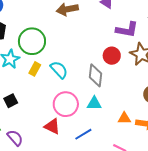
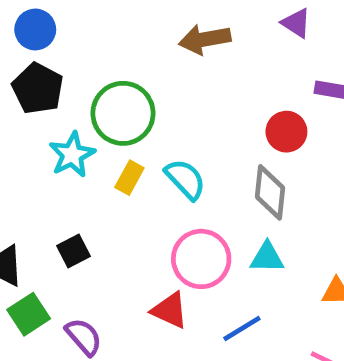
red circle: (112, 56) -> (286, 132), moved

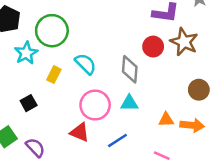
red circle: (286, 132) -> (153, 47), moved
yellow rectangle: (129, 178) -> (54, 75), moved

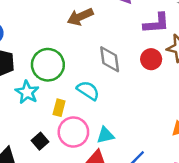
gray diamond: (130, 69) -> (110, 59), moved
cyan triangle: (129, 103) -> (105, 135), moved
pink circle: (95, 105) -> (73, 132), moved

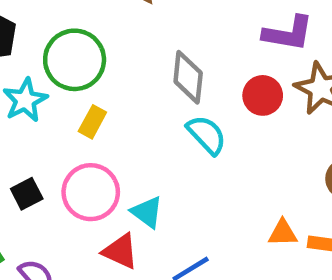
cyan semicircle: (88, 90) -> (207, 135), moved
yellow rectangle: (59, 108) -> (92, 122), moved
cyan triangle: (105, 135) -> (147, 212), turned 36

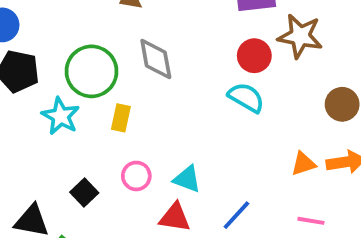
gray diamond: (188, 77) -> (156, 59), moved
cyan semicircle: (207, 135) -> (246, 98), moved
pink circle: (91, 192) -> (136, 176), size x0.6

